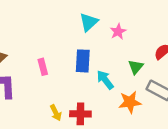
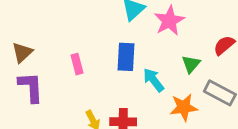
pink star: (118, 32) -> (169, 21), size x1.5

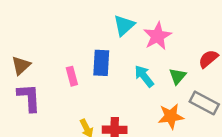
blue rectangle: (126, 57) -> (101, 63), moved
cyan arrow: (153, 80) -> (144, 76), moved

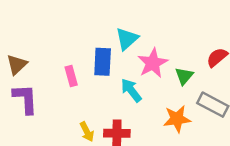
cyan triangle: (124, 25) -> (127, 39), moved
pink star: (157, 36) -> (153, 63), moved
cyan arrow: (144, 76) -> (131, 90), moved

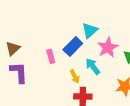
blue rectangle: (103, 62) -> (73, 46), turned 42
yellow arrow: (87, 132) -> (75, 76), moved

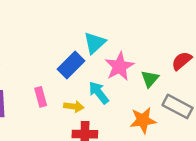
pink rectangle: (51, 56) -> (41, 97), moved
yellow arrow: (75, 76) -> (74, 106), turned -56

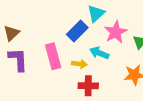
cyan arrow: (99, 93) -> (99, 53), turned -30
pink rectangle: (41, 97) -> (53, 56), size x1.6

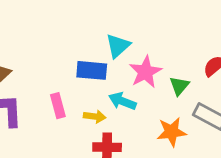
blue rectangle: (77, 31) -> (92, 70), turned 50
pink rectangle: (53, 56) -> (58, 106), size x0.7

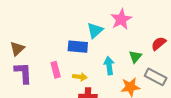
pink star: (145, 72) -> (121, 19), moved
cyan arrow: (122, 101) -> (109, 66), moved, turned 60

